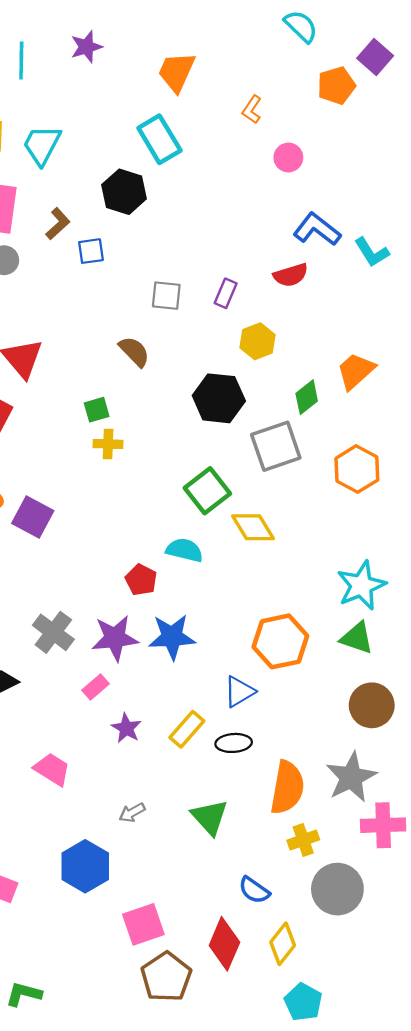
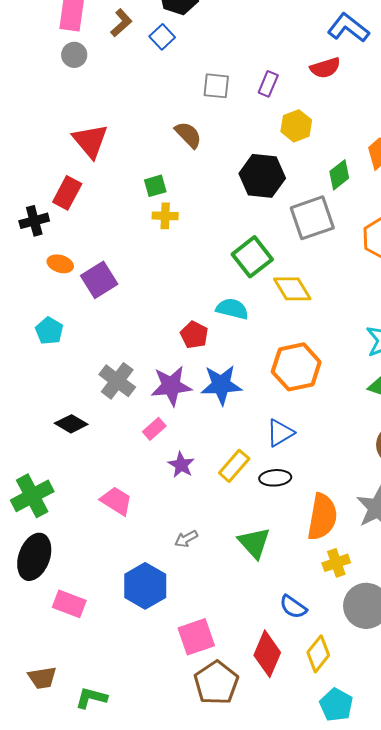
blue square: (91, 251) -> (162, 37), moved, turned -35
purple square: (33, 517) -> (99, 280), turned 30
orange hexagon: (280, 641) -> (296, 367), moved

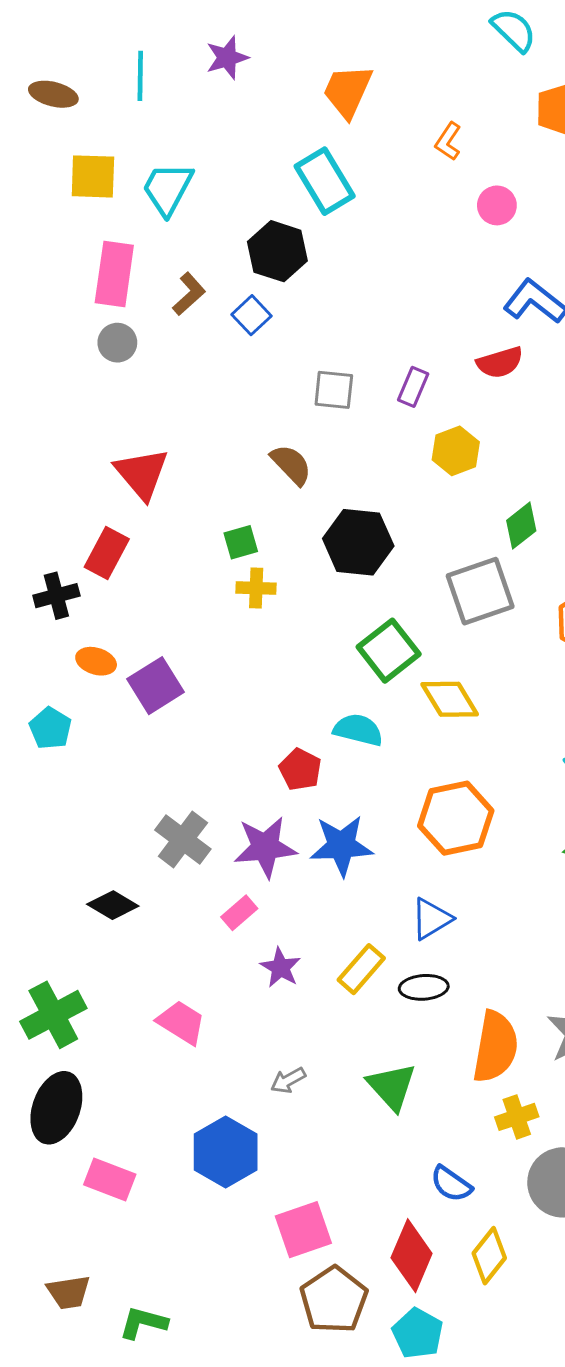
black hexagon: (262, 176) -> (358, 542), moved
cyan pentagon: (49, 331) -> (50, 728), moved
cyan pentagon: (336, 705) -> (418, 1333), moved

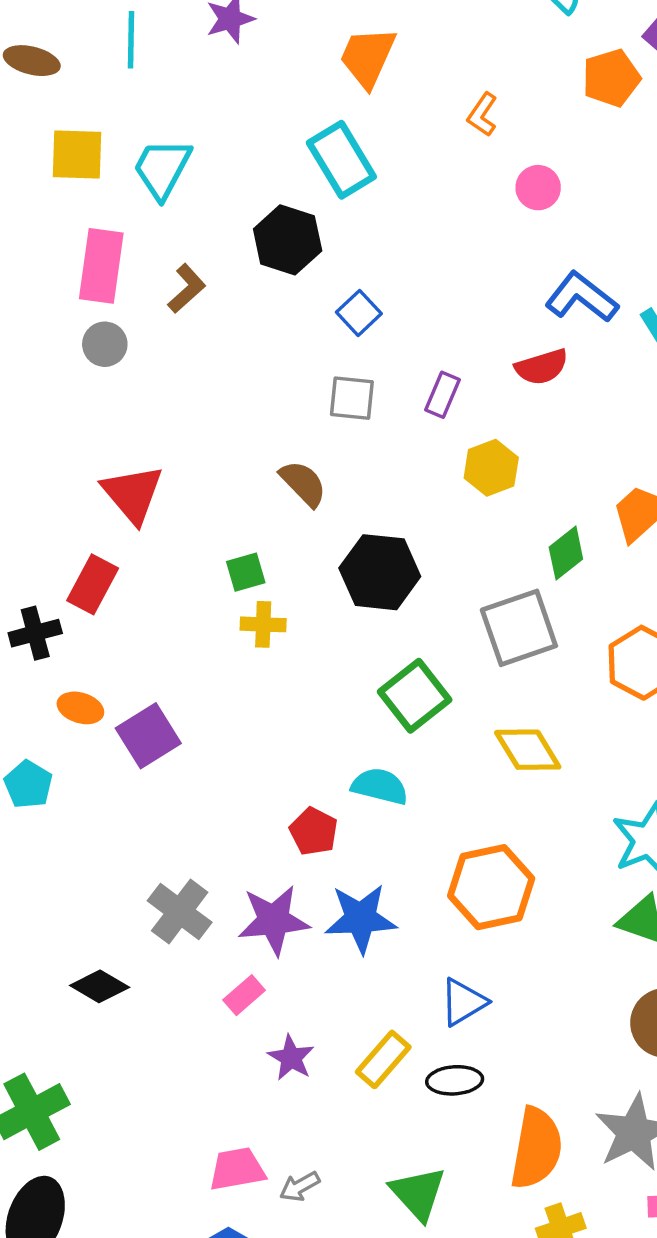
blue square: (251, 315) -> (359, 313), moved
yellow diamond: (450, 699) -> (528, 750), moved
pink trapezoid: (181, 1022) -> (237, 1169), moved, turned -42

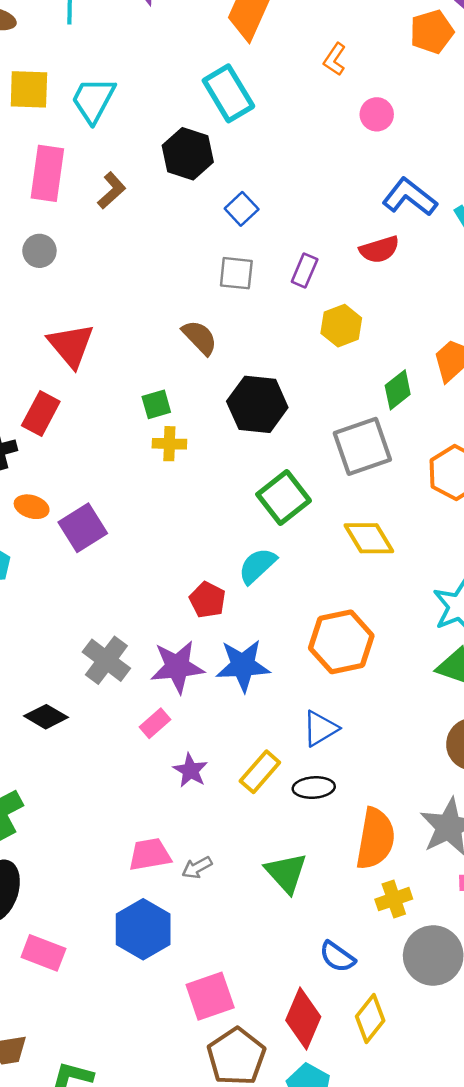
gray circle: (105, 344) -> (39, 251), moved
cyan semicircle: (380, 786) -> (257, 566), turned -57

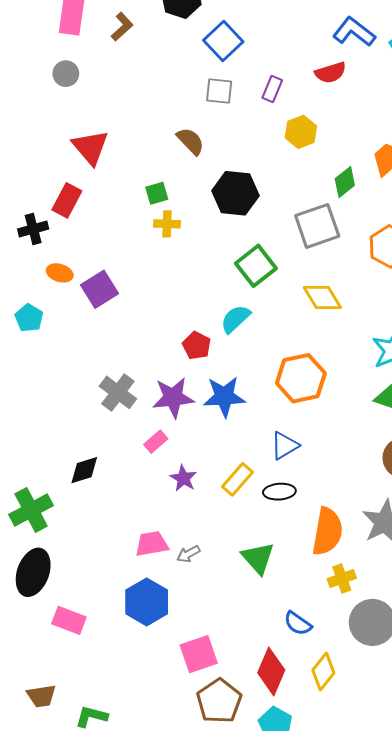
blue square: (242, 209) -> (223, 41), size x1.5
black diamond: (46, 717) -> (84, 470), moved, turned -48

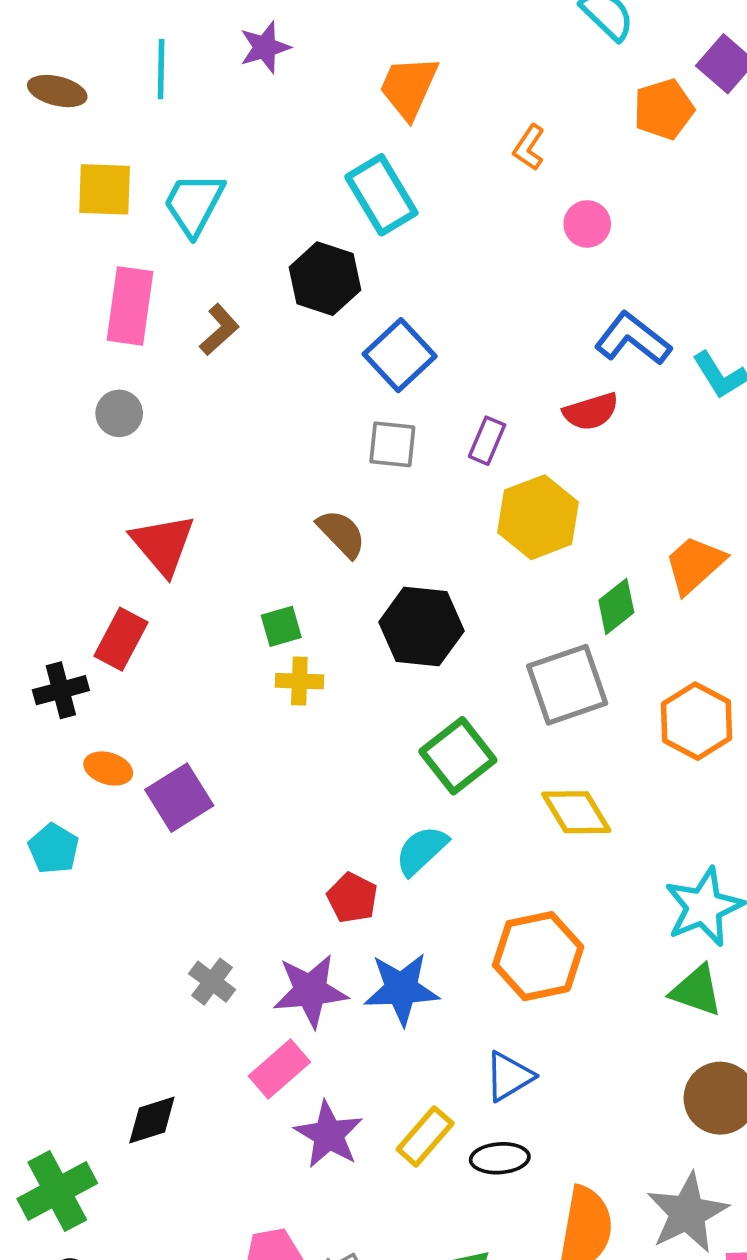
yellow hexagon: (301, 132) -> (538, 517), size x1.4
gray cross: (118, 392) -> (212, 982), size x0.7
pink rectangle: (156, 442) -> (279, 1069), size x1.4
purple star: (183, 478) -> (329, 1135), size x1.4

